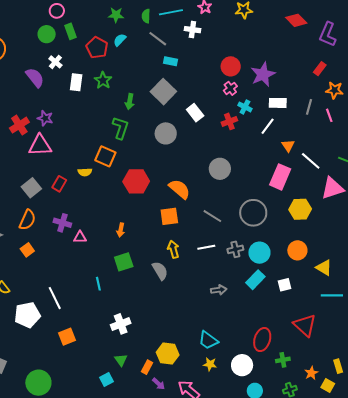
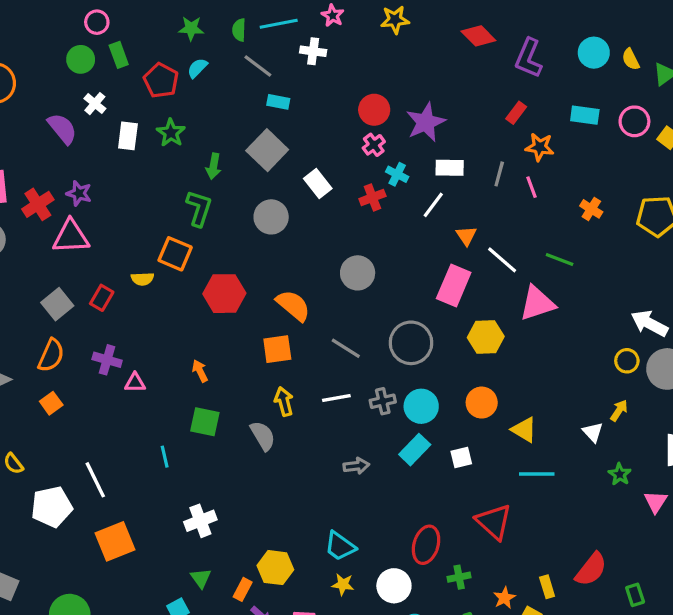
orange arrow: (121, 230) -> (200, 371), turned 144
green square: (124, 262) -> (205, 422), turned 30
orange square: (67, 337) -> (115, 541), size x1.4

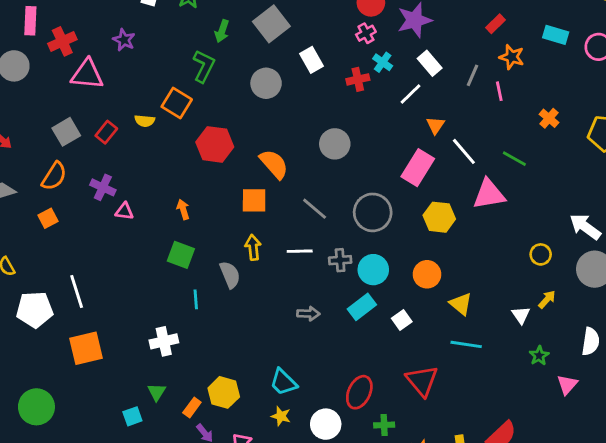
white rectangle: (450, 168) -> (430, 63), turned 40
purple star: (79, 193) -> (124, 40), moved
yellow circle: (627, 361) -> (541, 254), moved
cyan line: (165, 457) -> (196, 299), moved
white square: (461, 457) -> (402, 320), turned -30

